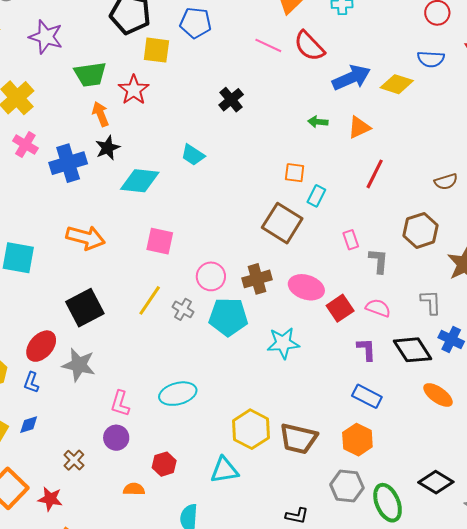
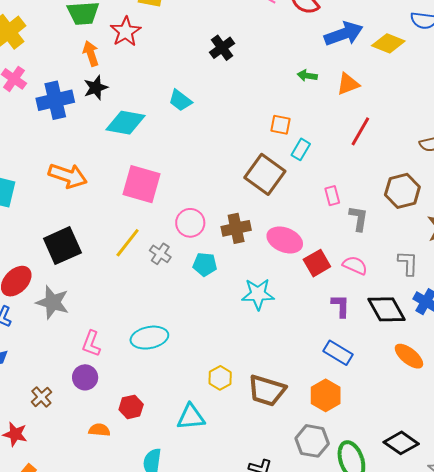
pink square: (160, 241) -> (142, 184), size x1.4
cyan pentagon: (228, 317) -> (205, 264), size x0.6
yellow hexagon: (251, 429) -> (220, 378), size x0.6

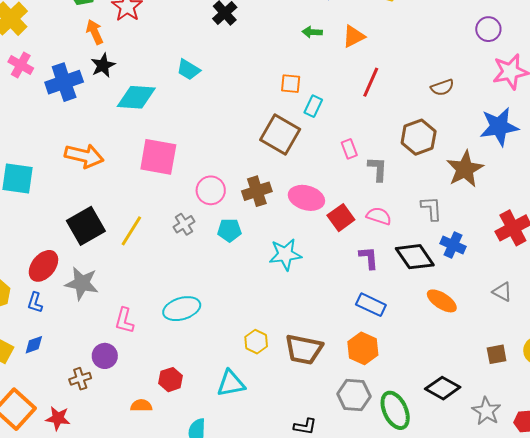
yellow line: (128, 243) -> (131, 231), moved
gray cross: (160, 254) -> (184, 224), turned 30
purple circle: (85, 377) -> (105, 356), moved
brown cross: (41, 397) -> (80, 379), turned 30

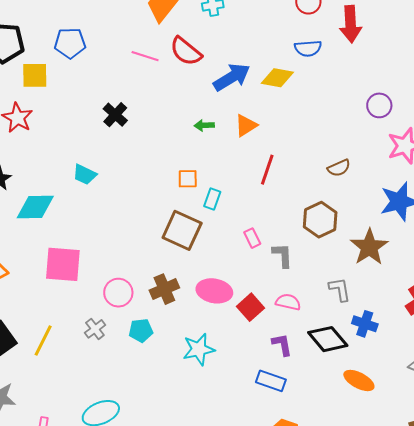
blue rectangle: (371, 305) -> (271, 381), moved

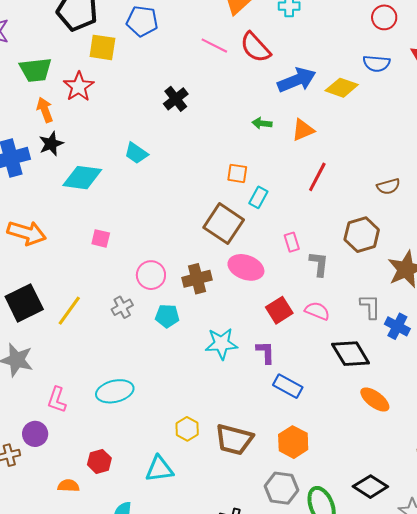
pink square: (63, 264) -> (101, 238), size x0.5
pink ellipse: (214, 291) -> (246, 267), moved
blue cross: (365, 324) -> (397, 326), moved
purple L-shape: (282, 345) -> (266, 352), moved

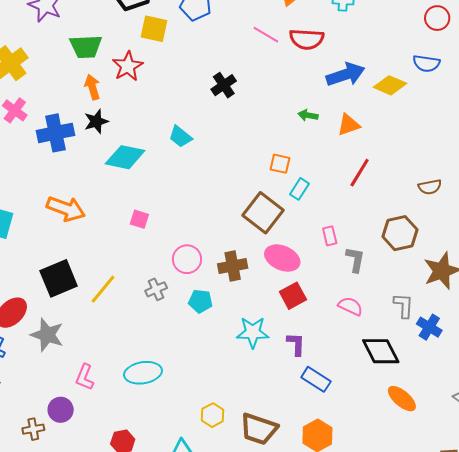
red semicircle: (255, 47) -> (307, 39), turned -48
red square: (279, 310) -> (293, 296), moved

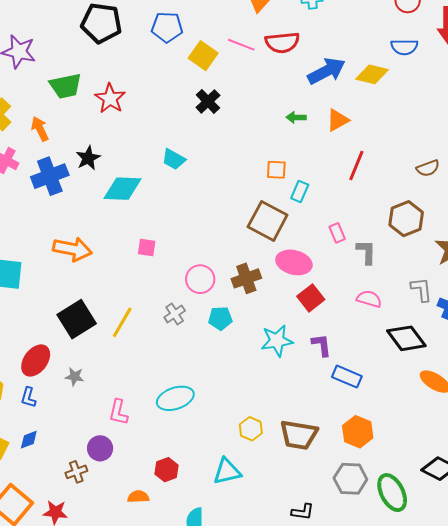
yellow square: (154, 29) -> (203, 56), moved, turned 32
orange arrow: (92, 87) -> (40, 129), moved
gray star: (47, 335) -> (75, 377), size x0.6

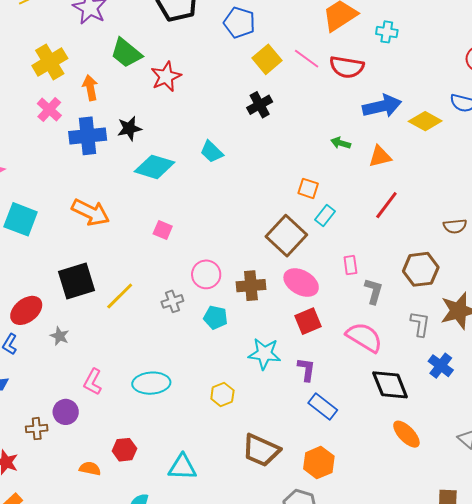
green trapezoid: (66, 86) -> (126, 53), turned 36
gray L-shape: (421, 289) -> (420, 324), moved
pink semicircle: (369, 299) -> (364, 337), size x1.5
yellow hexagon: (251, 429) -> (222, 394), moved

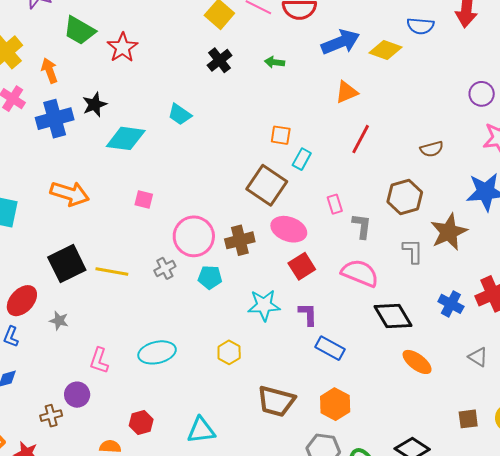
green arrow: (341, 143) -> (275, 62), moved
pink circle: (206, 274) -> (194, 236), size x1.4
yellow line: (120, 296) -> (112, 272), turned 64
blue cross: (441, 366) -> (451, 304), moved

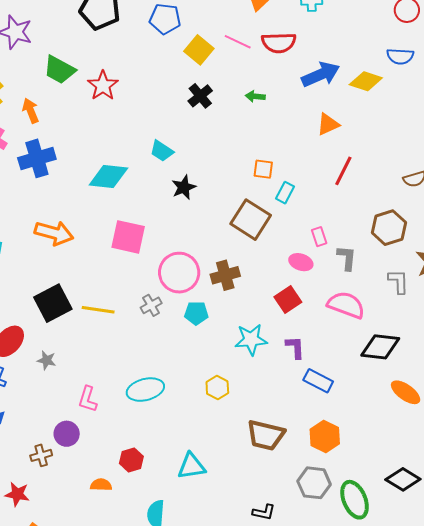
black star: (95, 105) -> (184, 187), moved
pink square: (144, 199) -> (128, 237), size x1.8
pink ellipse: (289, 229) -> (301, 262), moved, size x0.7
black diamond: (393, 316) -> (380, 347), turned -51

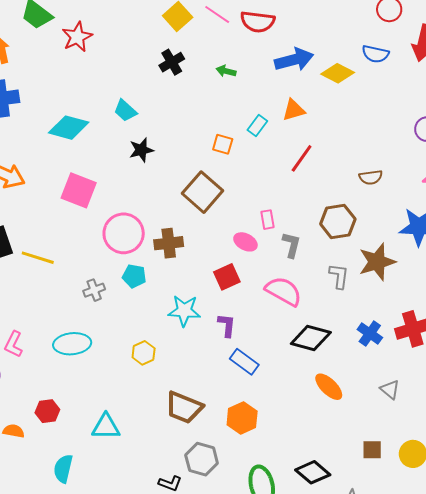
cyan rectangle: (285, 193) -> (257, 126), moved
gray cross: (151, 305) -> (94, 290), moved
gray hexagon: (314, 483) -> (202, 459), moved

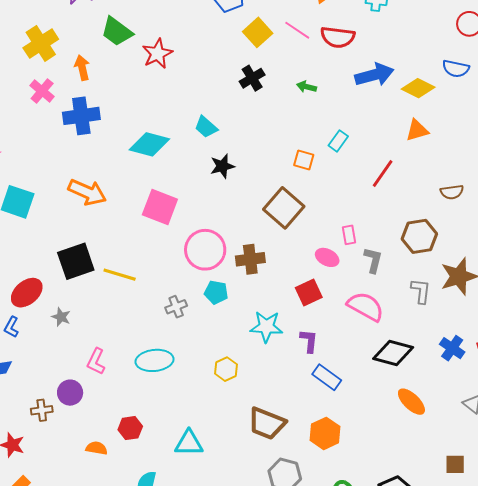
orange triangle: (294, 110) -> (417, 130), moved

